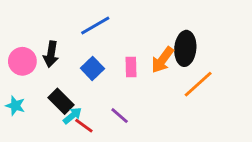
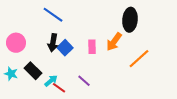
blue line: (95, 26) -> (53, 15), moved, turned 65
black ellipse: (185, 48) -> (130, 20), moved
black arrow: (51, 54) -> (53, 43), moved
black rectangle: (61, 101) -> (33, 71), moved

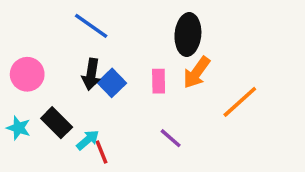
black ellipse: (130, 20) -> (188, 34), moved
purple line: (84, 81) -> (171, 138), moved
red line: (59, 88) -> (102, 152), turned 32

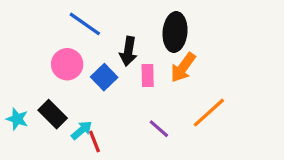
pink circle: (27, 74) -> (67, 64), moved
black arrow: (91, 74) -> (128, 51), moved
orange line: (240, 102) -> (209, 113), moved

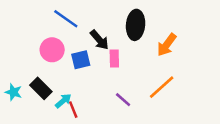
black arrow: (128, 51) -> (99, 40), turned -50
orange arrow: (183, 67) -> (167, 45), moved
blue square: (104, 77) -> (81, 60), turned 30

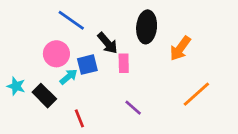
orange line: (162, 87) -> (196, 94), moved
cyan star: (14, 92) -> (16, 86), moved
cyan arrow: (63, 101) -> (69, 77), moved

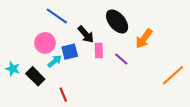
black ellipse: (147, 27) -> (117, 21), turned -45
orange line: (196, 94) -> (173, 75), moved
purple line: (133, 108) -> (121, 59), moved

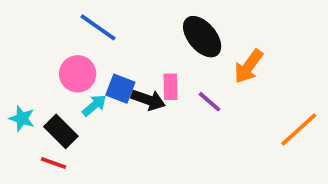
black arrow: (86, 34) -> (148, 100), moved, turned -30
blue square: (70, 52) -> (120, 89), turned 35
red line: (63, 95) -> (53, 163), moved, turned -48

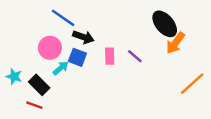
black ellipse: (202, 37) -> (165, 24), moved
orange arrow: (249, 66) -> (175, 43), moved
black arrow: (148, 100) -> (83, 37), moved
purple line: (210, 102) -> (135, 56), moved

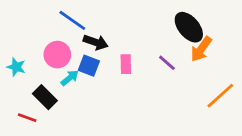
purple line: (135, 56) -> (167, 63), moved
cyan star: (14, 76) -> (16, 67), moved
red line: (34, 105) -> (27, 118), moved

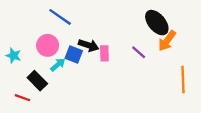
black arrow: (96, 42) -> (89, 45), moved
orange line: (220, 96) -> (183, 79), turned -50

